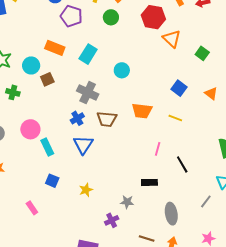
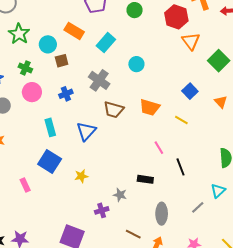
green square: (202, 53) -> (219, 61), size x1.5
blue cross: (77, 118) -> (66, 94), moved
pink circle: (30, 129) -> (32, 92), moved
pink line: (158, 149) -> (159, 148), turned -56
blue square: (52, 181) -> (50, 161), size x1.6

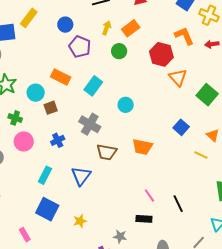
yellow line: (181, 120) -> (201, 155), moved
cyan rectangle: (50, 127) -> (45, 175), turned 48
pink line: (159, 148) -> (149, 195), moved

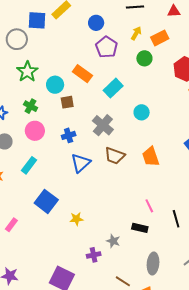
orange trapezoid: (142, 147) -> (151, 157), turned 50
cyan rectangle: (45, 175) -> (29, 165), moved
blue triangle: (81, 176) -> (81, 163), moved
pink rectangle: (25, 235) -> (11, 225), moved, turned 56

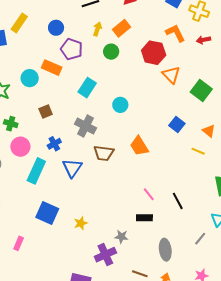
orange rectangle: (82, 74) -> (52, 68), moved
cyan circle: (55, 85) -> (30, 78), moved
cyan rectangle: (29, 165) -> (36, 171), moved, size x1.4
purple cross: (94, 255) -> (105, 255), size x1.5

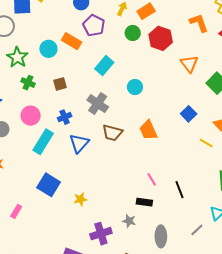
red hexagon: (154, 53) -> (161, 38), moved
green cross: (11, 124) -> (28, 83), moved
gray star: (121, 237) -> (129, 221), moved

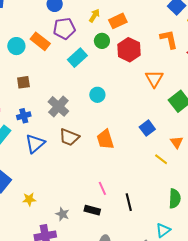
purple pentagon: (94, 25) -> (64, 29), turned 30
cyan rectangle: (104, 66) -> (77, 58), moved
gray star: (129, 221) -> (62, 214), moved

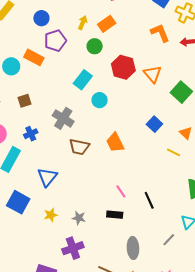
red hexagon: (129, 50) -> (123, 67), moved
cyan rectangle: (77, 58) -> (83, 80), moved
blue triangle: (35, 144) -> (47, 177), moved
gray star: (62, 214) -> (79, 218), moved

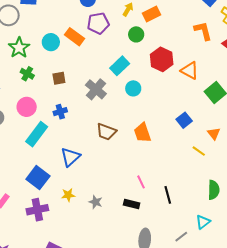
orange triangle: (153, 74) -> (190, 71), turned -30
gray cross: (63, 118) -> (96, 89), moved
purple cross: (73, 248) -> (37, 210), moved

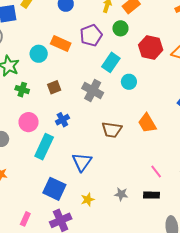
purple pentagon: (98, 23) -> (91, 35), moved
gray star: (96, 202) -> (121, 194), moved

